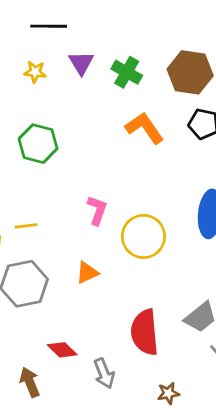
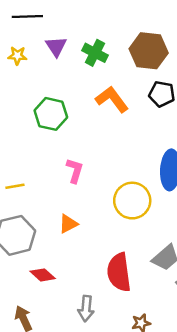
green hexagon: (38, 144) -> (51, 114), moved
yellow circle: (143, 236) -> (132, 201), moved
red diamond: (62, 350) -> (43, 275), moved
gray arrow: (104, 373) -> (86, 309), turned 30

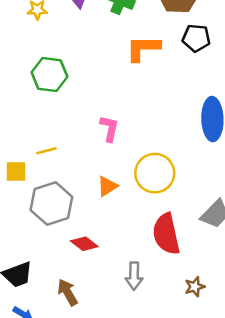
orange L-shape: (112, 99) -> (143, 48), turned -48
green hexagon: (51, 114) -> (49, 74), moved
yellow circle: (132, 201) -> (155, 173), moved

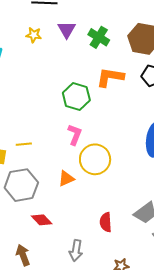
green hexagon: (49, 74) -> (76, 97), moved
yellow circle: (155, 173) -> (95, 159), moved
red semicircle: (166, 234) -> (106, 222), size x0.6

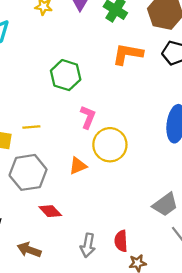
green hexagon: (76, 97) -> (66, 75), moved
red semicircle: (106, 222) -> (121, 241), moved
brown arrow: (23, 255) -> (29, 250), turned -50

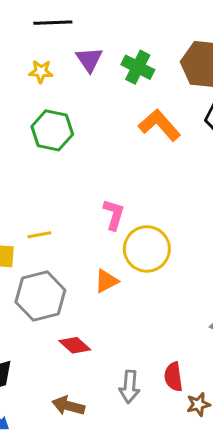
orange L-shape: (128, 54) -> (160, 125), turned 44
green hexagon: (66, 75) -> (52, 130), moved
brown arrow: (29, 250) -> (68, 406), moved

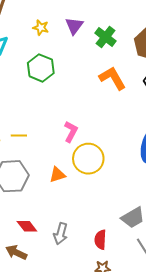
red diamond: (75, 345) -> (27, 226), moved
red semicircle: (173, 377) -> (100, 240), moved
gray arrow: (129, 387) -> (61, 234), moved

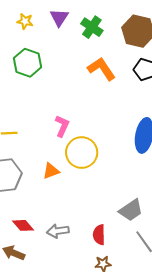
gray arrow: (61, 234) -> (58, 231), turned 70

